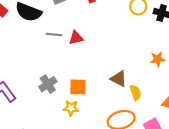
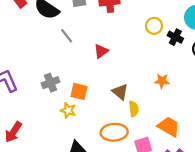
gray line: (54, 35) -> (67, 36), turned 35
red triangle: (76, 38) -> (101, 51), moved, turned -35

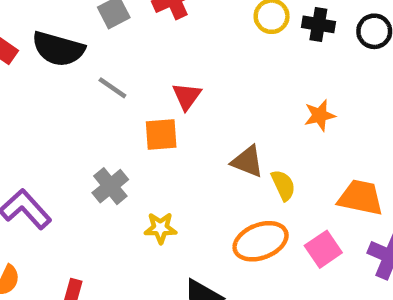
orange square: (79, 91) -> (161, 135), moved

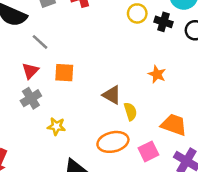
red triangle: (187, 96) -> (30, 71), moved
orange star: (320, 115) -> (157, 74), turned 30

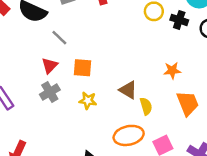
orange star: (157, 74) -> (172, 71), turned -30
orange trapezoid: (174, 125) -> (188, 103), moved, turned 48
yellow star: (56, 126) -> (88, 100), moved

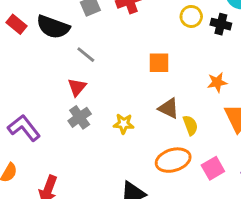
orange square: (82, 68) -> (159, 63), moved

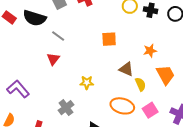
brown triangle: (169, 108) -> (126, 69), moved
gray cross: (80, 117) -> (66, 108), moved
yellow semicircle: (190, 125) -> (141, 84), moved
orange ellipse: (173, 160) -> (122, 106), turned 35

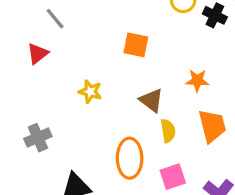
yellow star: (87, 83) -> (90, 92), moved
orange ellipse: (122, 106) -> (130, 158), turned 60

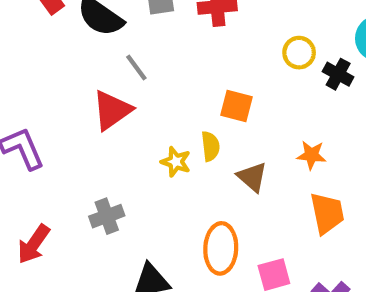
red triangle: (38, 54) -> (112, 110), size x1.5
yellow semicircle: (168, 131) -> (210, 146), moved

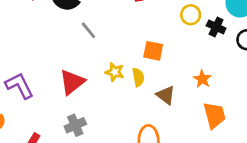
red triangle: (112, 110) -> (72, 82), moved
orange star: (311, 155) -> (202, 79), turned 30
yellow star: (176, 162) -> (115, 72), moved

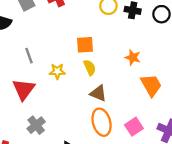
gray line: (88, 30) -> (29, 56), moved, turned 35
yellow semicircle: (138, 77) -> (90, 68), moved
brown triangle: (166, 95) -> (98, 93), moved

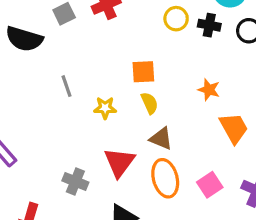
red triangle: (24, 89) -> (119, 162), moved
gray cross: (36, 125) -> (75, 182), turned -30

